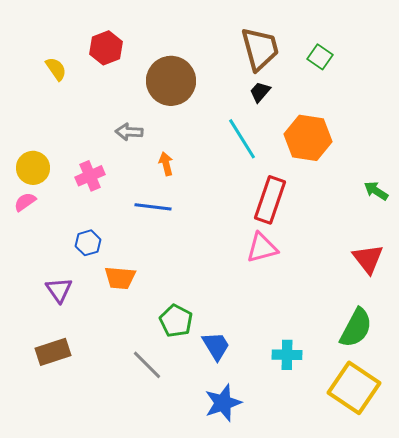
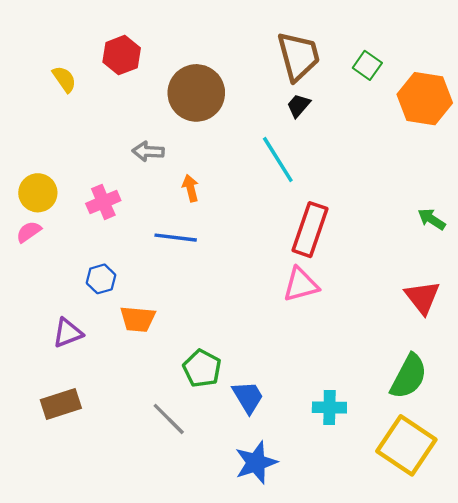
orange hexagon: (308, 138) -> (425, 99), moved
purple triangle: (59, 290) -> (68, 333), turned 44

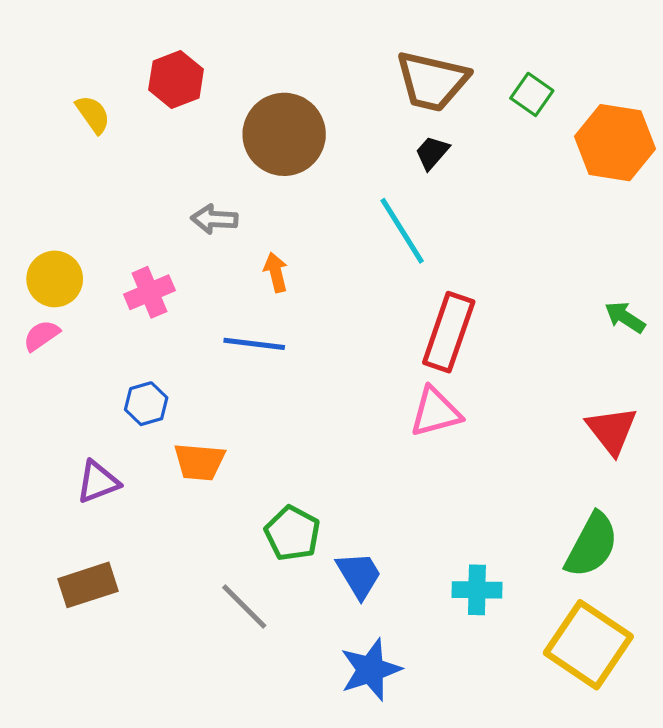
brown trapezoid: (298, 56) -> (432, 81), turned 118

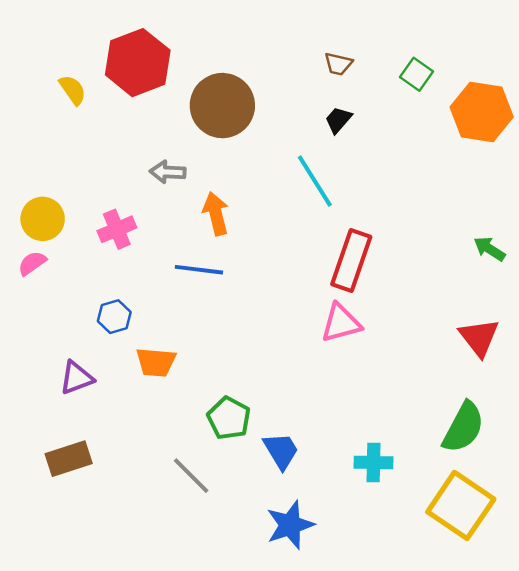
red hexagon: (176, 79) -> (138, 63), size x1.5
brown trapezoid: (432, 81) -> (338, 64), size x0.5
orange arrow: (276, 272) -> (216, 214), size x1.4

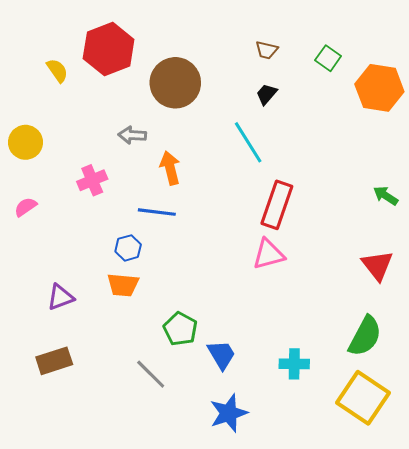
yellow circle: (43, 219) -> (25, 142), moved
blue hexagon: (114, 317) -> (128, 248), moved

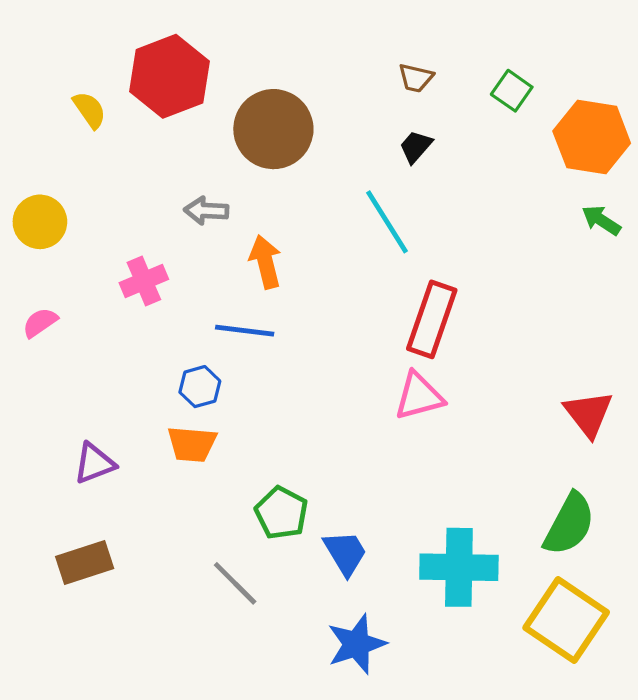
green arrow: (386, 196) -> (601, 220), moved
cyan cross: (294, 364) -> (459, 567), size x1.6

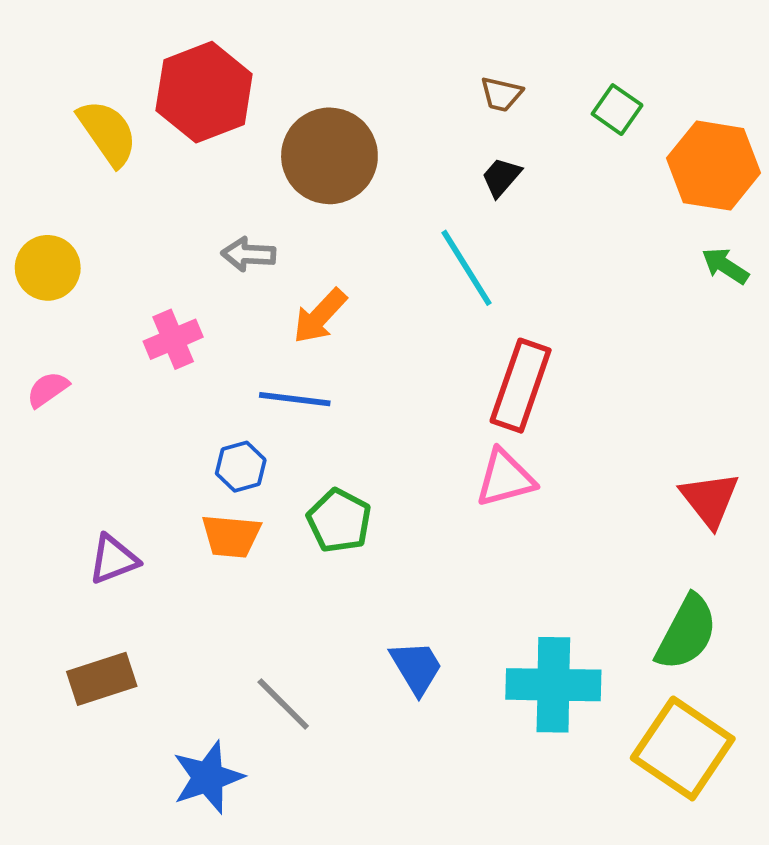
yellow semicircle: (90, 110) -> (108, 133), size x1.5
orange arrow: (265, 262) -> (320, 316), turned -123
green pentagon: (281, 513) -> (339, 521), moved
blue star: (357, 644) -> (208, 777), moved

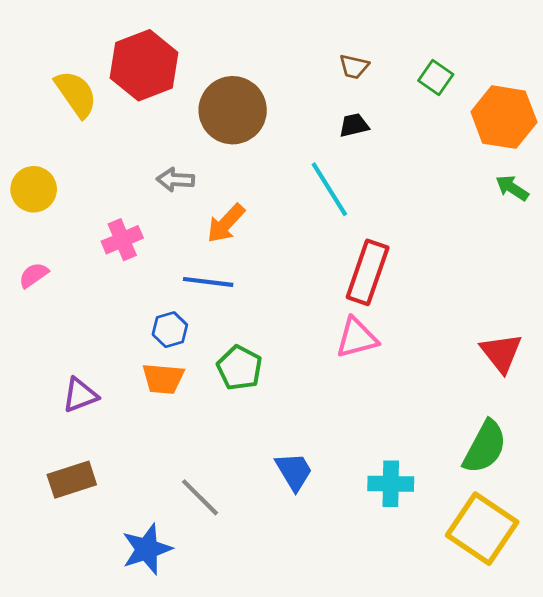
black trapezoid: (501, 177) -> (354, 125), turned 36
cyan cross: (553, 685) -> (391, 484), size x0.7

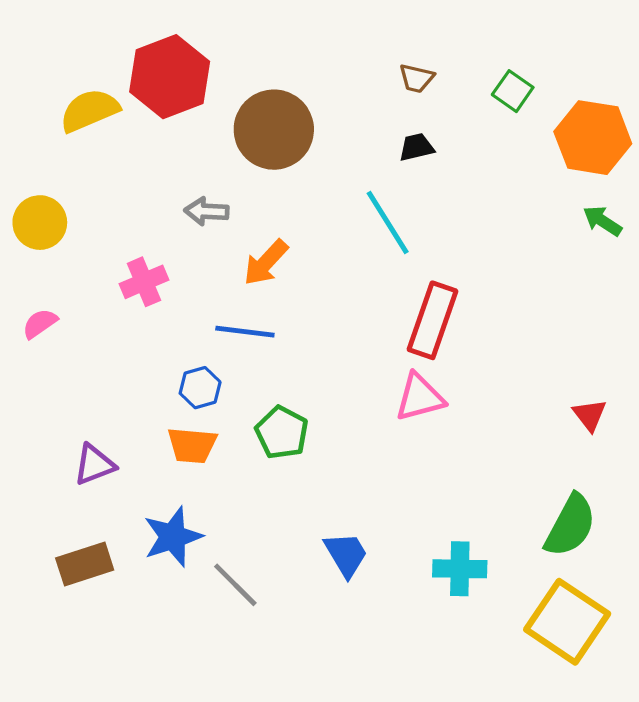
yellow semicircle: (76, 94) -> (89, 110), turned -78
red triangle: (501, 353) -> (590, 415), size x0.7
blue star: (147, 549) -> (173, 537), moved

